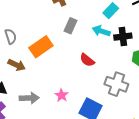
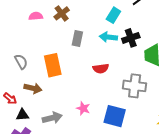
orange rectangle: (41, 47) -> (53, 65), turned -55
red semicircle: (87, 60) -> (101, 68), turned -35

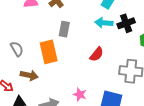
gray rectangle: (77, 38) -> (64, 29), moved
red semicircle: (101, 68) -> (97, 54), turned -42

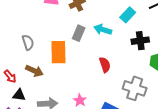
cyan arrow: (104, 23) -> (103, 30), moved
red semicircle: (97, 54) -> (105, 65), turned -70

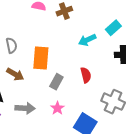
cyan arrow: (103, 30) -> (87, 40), turned -48
gray rectangle: (79, 33) -> (56, 82), moved

